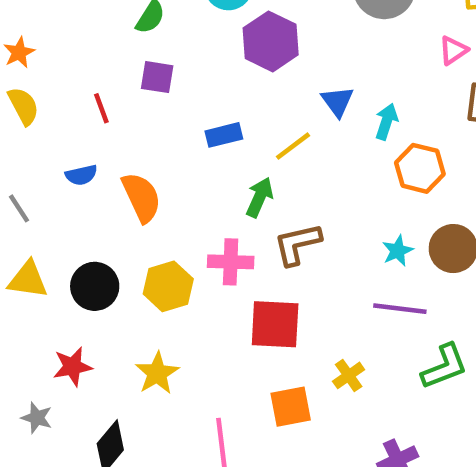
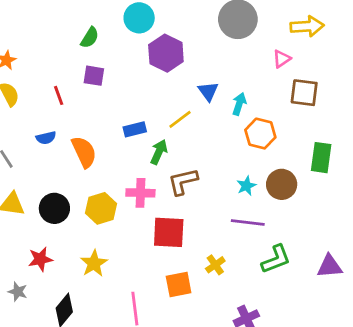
blue rectangle: (224, 135) -> (135, 129), moved

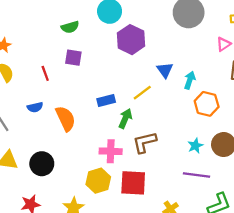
green semicircle: (90, 38) -> (70, 27), turned 42
yellow hexagon: (101, 208) -> (98, 181), moved

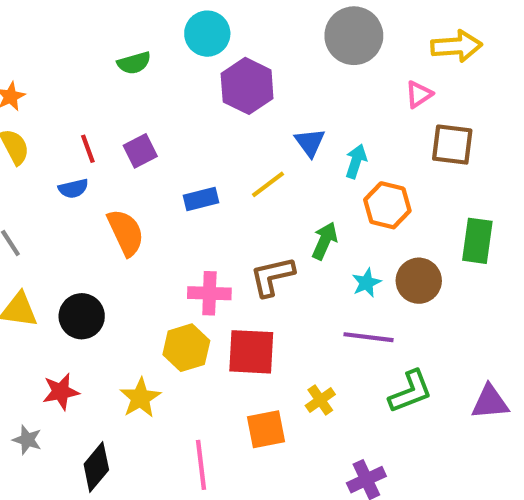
purple square: (73, 58) -> (140, 151), moved, turned -36
blue semicircle: (35, 107) -> (73, 189), moved
green arrow: (125, 119) -> (325, 241), moved

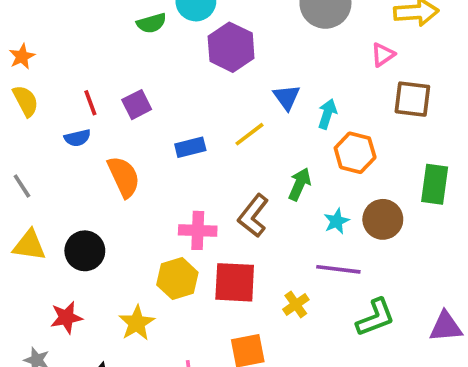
green semicircle: (134, 63) -> (151, 23), moved
brown L-shape: (272, 276) -> (253, 216), turned -39
yellow cross: (320, 400) -> (296, 304), moved

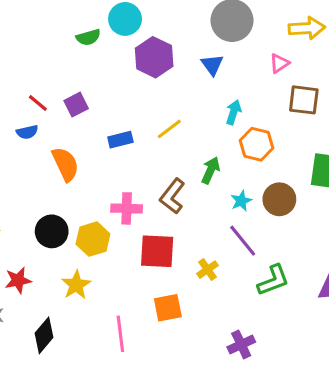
blue triangle: (287, 97) -> (212, 65), moved
red line: (90, 103) -> (38, 103), turned -30
black circle: (85, 251) -> (52, 231), moved
purple line: (338, 269) -> (243, 241), turned 44
yellow hexagon: (177, 279) -> (93, 239), moved

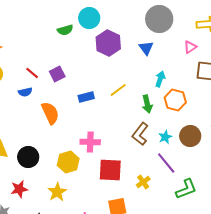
green arrow: (211, 170) -> (147, 104), moved, turned 144
brown L-shape: (172, 196) -> (140, 134), moved
black circle: (52, 231) -> (28, 157), moved

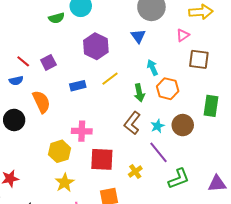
purple hexagon: (108, 43) -> (96, 46), moved
cyan arrow: (160, 79) -> (152, 67), turned -42
black circle: (28, 157) -> (14, 120), moved
yellow star: (57, 192) -> (65, 183), moved

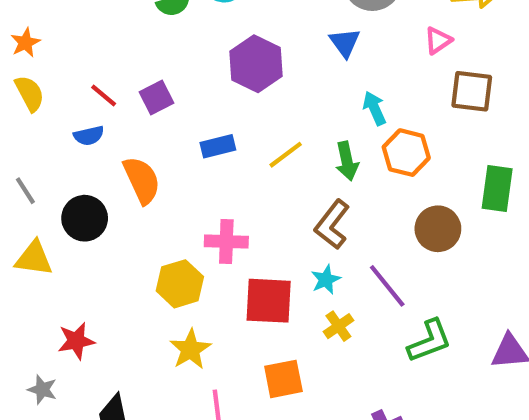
yellow line: (110, 79) -> (286, 155), moved
cyan star: (157, 126) -> (326, 280), moved

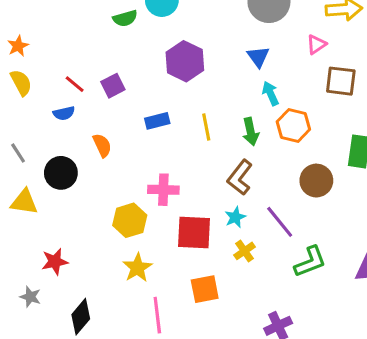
blue triangle: (345, 43) -> (258, 57), moved
yellow line: (286, 155) -> (206, 127), turned -64
orange semicircle: (142, 180) -> (102, 145), size x0.7

